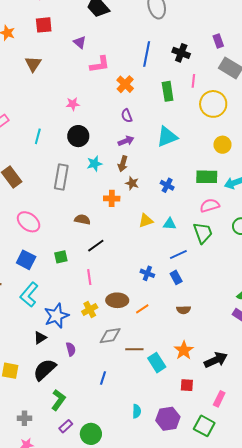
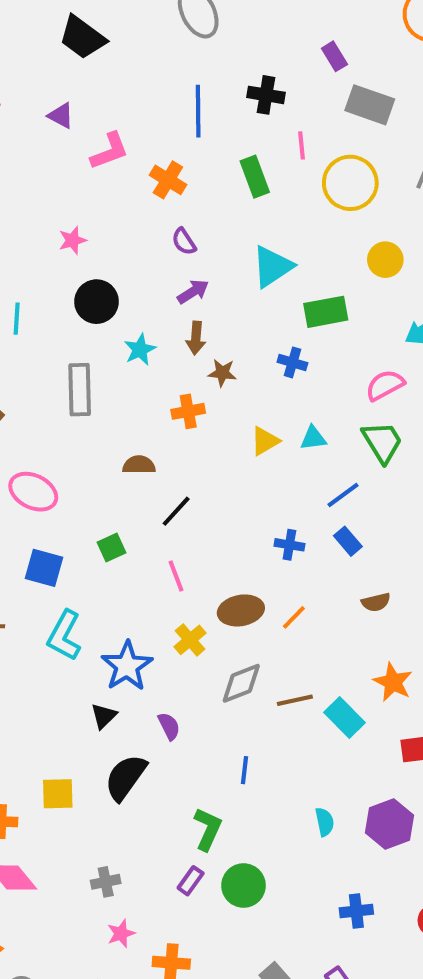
green rectangle: (207, 177) -> (326, 312), moved
green L-shape: (58, 400) -> (208, 829), moved

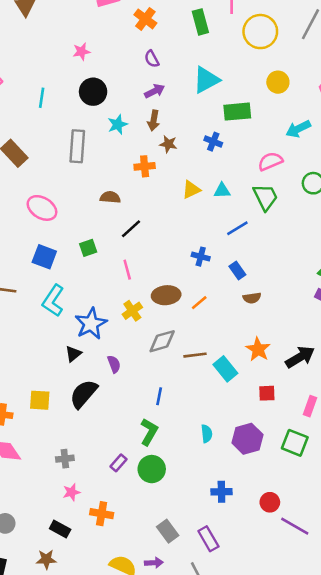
blue rectangle: (348, 541) -> (237, 271), moved
green L-shape: (208, 829) -> (149, 432), moved

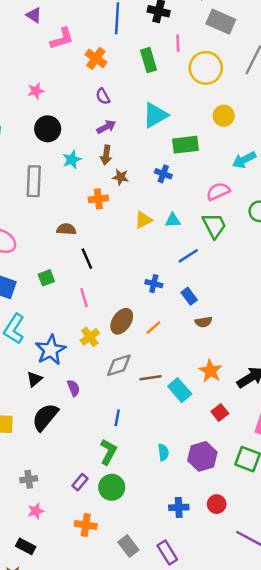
black line: (131, 229) -> (87, 259), turned -70
brown ellipse: (166, 295) -> (122, 321), turned -50
red square: (267, 393) -> (220, 413), turned -35
red circle: (270, 502) -> (217, 504), moved
orange cross: (102, 514) -> (86, 525), moved

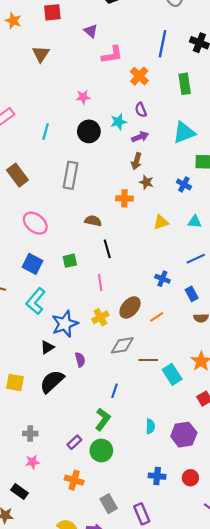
cyan star: (72, 160) -> (118, 122), moved
cyan triangle: (173, 220) -> (195, 222), moved

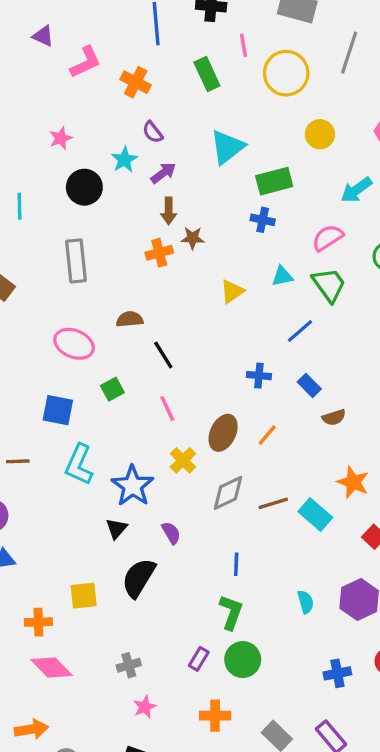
blue cross: (184, 184) -> (263, 220), moved
orange cross: (124, 198) -> (159, 253), moved
pink ellipse: (35, 223) -> (74, 344), moved

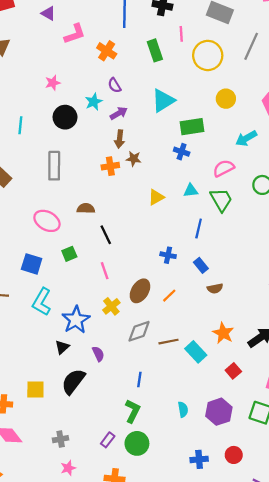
blue line: (300, 331) -> (199, 228), turned -42

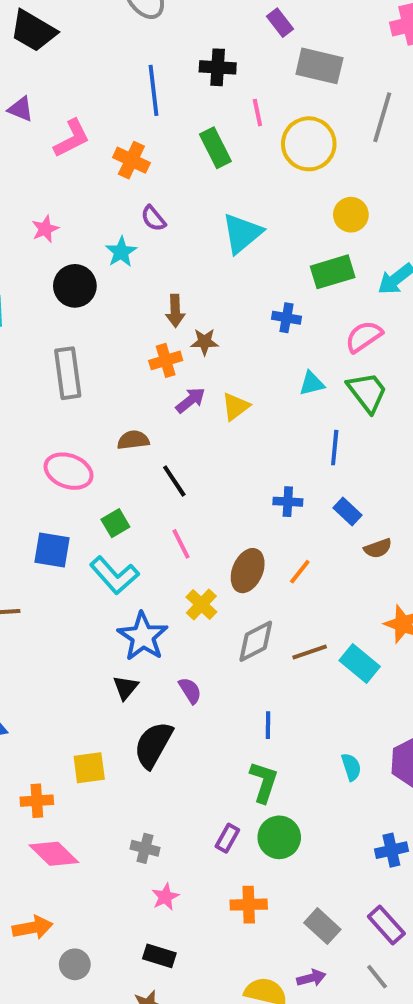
purple arrow: (119, 113) -> (190, 400), moved
green rectangle: (192, 127) -> (333, 272), moved
yellow triangle: (156, 197) -> (236, 407), moved
cyan L-shape: (42, 302) -> (114, 575), moved, turned -64
gray cross: (61, 439) -> (145, 848), turned 32

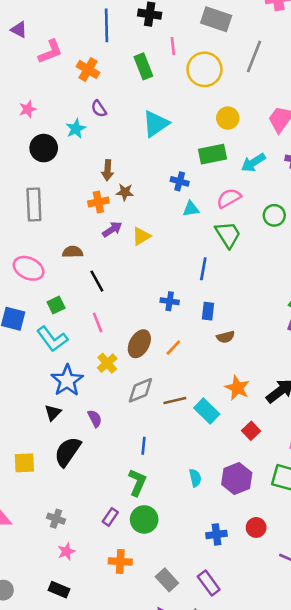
cyan triangle: (312, 383) -> (191, 209), moved
blue rectangle: (348, 511) -> (208, 311), turned 48

